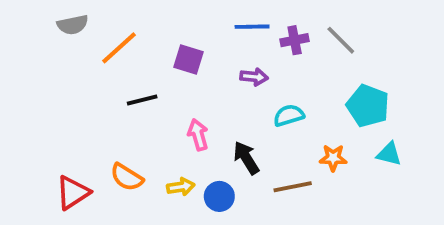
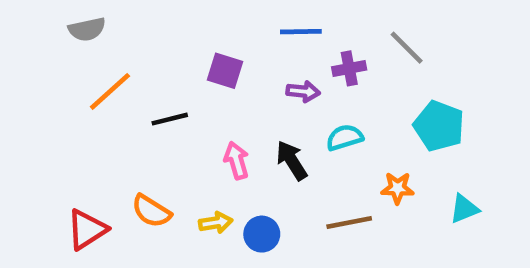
purple cross: (295, 40) -> (349, 68), moved
orange line: (119, 48) -> (110, 91), moved
cyan triangle: (389, 154) -> (464, 209), moved, turned -36
black arrow: (246, 158) -> (292, 160), moved

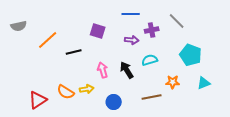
gray semicircle: (87, 29) -> (19, 26), moved
cyan triangle: (464, 209) -> (204, 83), moved
yellow arrow: (216, 223) -> (87, 89), moved

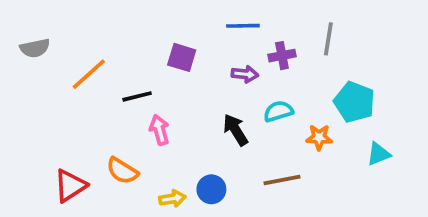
gray line: (177, 21) -> (328, 39), turned 54
pink arrow: (103, 70) -> (159, 130), moved
orange star: (173, 82) -> (319, 137), moved
yellow arrow: (87, 89) -> (172, 199), moved

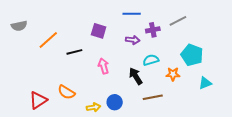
gray line: (328, 39) -> (178, 21), turned 54
pink arrow: (159, 130) -> (104, 66), moved
black arrow: (236, 130) -> (136, 76), moved

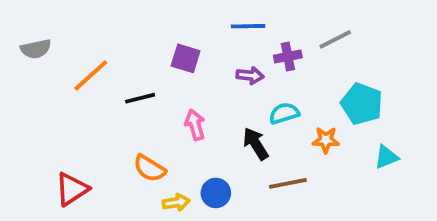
orange semicircle: (66, 92) -> (150, 168), moved

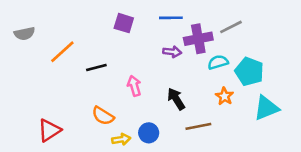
purple cross: (288, 56) -> (198, 39), size x1.5
purple square: (186, 58) -> (124, 23), moved
cyan semicircle: (284, 113) -> (218, 62), moved
orange star: (326, 140) -> (224, 96), turned 30
cyan triangle: (386, 157) -> (266, 108), size x1.5

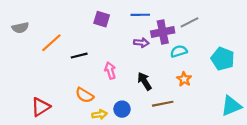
cyan pentagon: (249, 71) -> (223, 59), moved
cyan triangle: (266, 108) -> (231, 106), moved

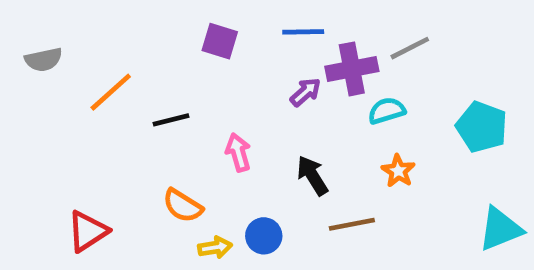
purple arrow: (141, 43) -> (305, 92), turned -48

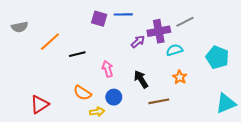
blue line: (303, 32) -> (123, 14), moved
blue circle: (264, 236) -> (114, 97), moved

